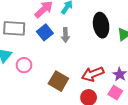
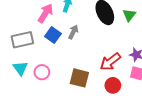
gray arrow: (65, 35) -> (73, 32), turned -136

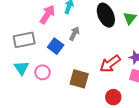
blue square: (53, 35) -> (56, 46), moved
red circle: (113, 85) -> (113, 97), moved

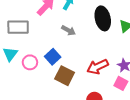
gray arrow: (74, 33) -> (69, 30), turned 80
blue square: (56, 46) -> (53, 57), moved

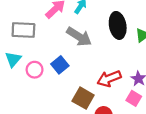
gray arrow: (69, 30) -> (79, 37), size x1.6
brown square: (65, 76) -> (83, 98), moved

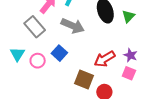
gray rectangle: (23, 30) -> (35, 27), moved, turned 55

